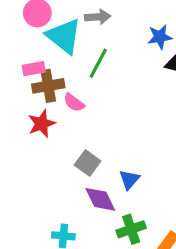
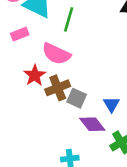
brown cross: (48, 86) -> (58, 88), moved
pink semicircle: (74, 103) -> (56, 54), size x1.6

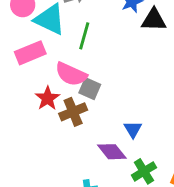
pink rectangle: (20, 34) -> (30, 53), size x1.5
gray square: (77, 98) -> (90, 89), moved

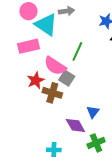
green line: (84, 36) -> (77, 51), moved
brown cross: (73, 112) -> (52, 93), turned 30

